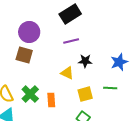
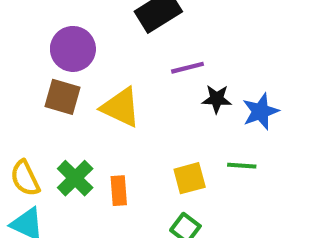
purple line: (71, 41) -> (188, 68), moved
black star: (85, 61) -> (217, 99), moved
yellow triangle: (67, 73) -> (121, 107), moved, size x1.5

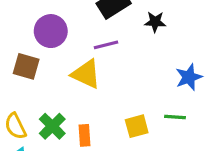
purple line: (188, 68) -> (106, 45), moved
brown square: (63, 97) -> (26, 66), moved
black star: (217, 99) -> (155, 22), moved

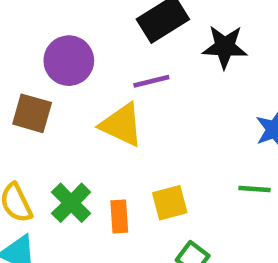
black star: (155, 22) -> (225, 47), size x1.4
yellow square: (137, 126) -> (170, 203), moved

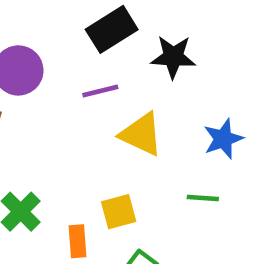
yellow triangle: (122, 125) -> (141, 134), moved
orange rectangle: (119, 217) -> (78, 241), moved

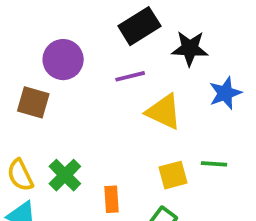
blue star: (223, 139) -> (225, 93), moved
yellow square: (119, 212) -> (173, 175), moved

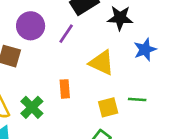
purple line: (130, 76) -> (66, 34), moved, turned -42
orange rectangle: (112, 199) -> (65, 89), moved

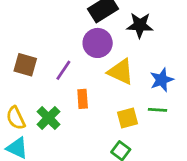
purple circle: (31, 26) -> (98, 43), moved
purple line: (66, 34) -> (63, 70), moved
blue star: (145, 49) -> (162, 80), moved

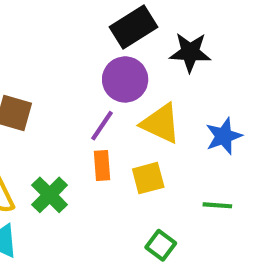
purple line: (63, 70) -> (102, 126), moved
green line: (158, 110) -> (217, 205), moved
yellow square: (128, 118) -> (148, 178), moved

